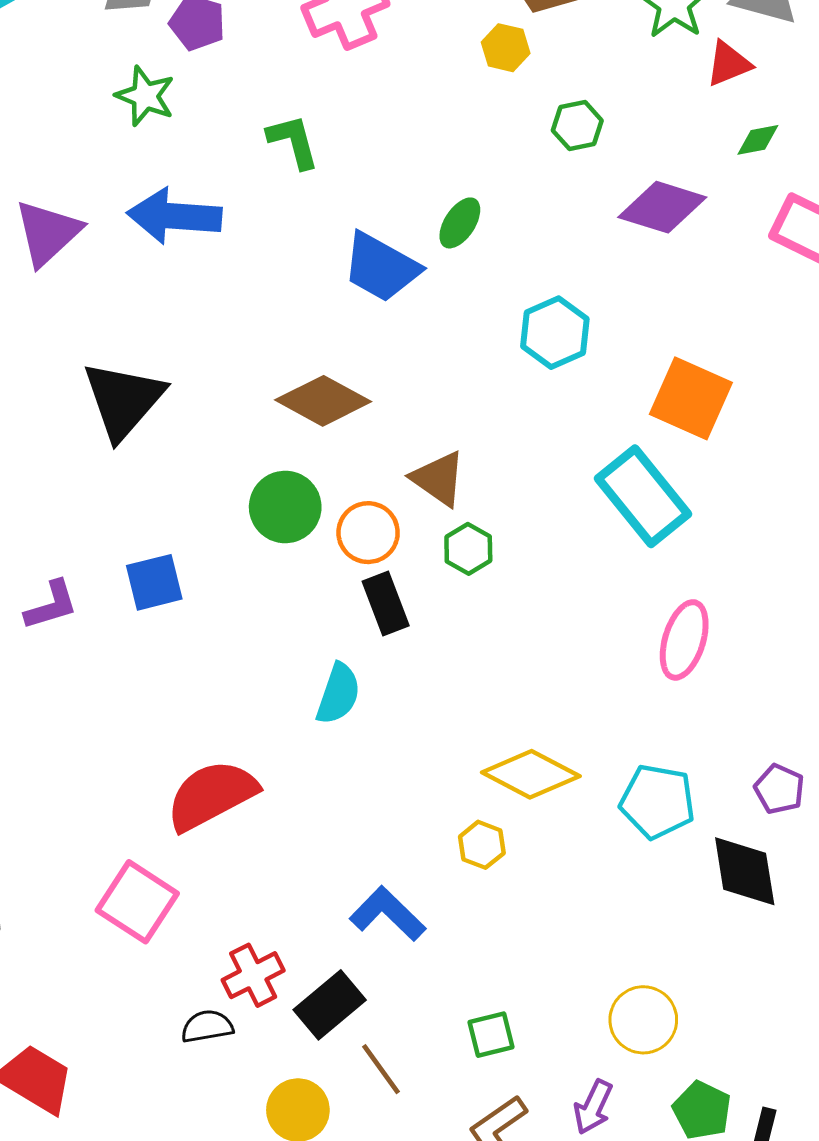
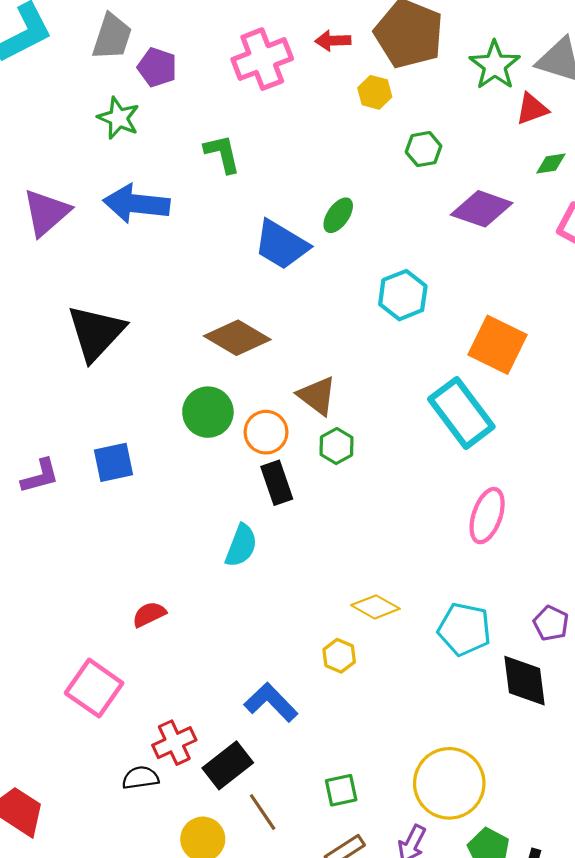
yellow diamond: (531, 774) -> (375, 607), size x0.7
red semicircle: (212, 795) -> (149, 614), size x0.5
yellow circle: (643, 1020) -> (449, 783), size x1.5

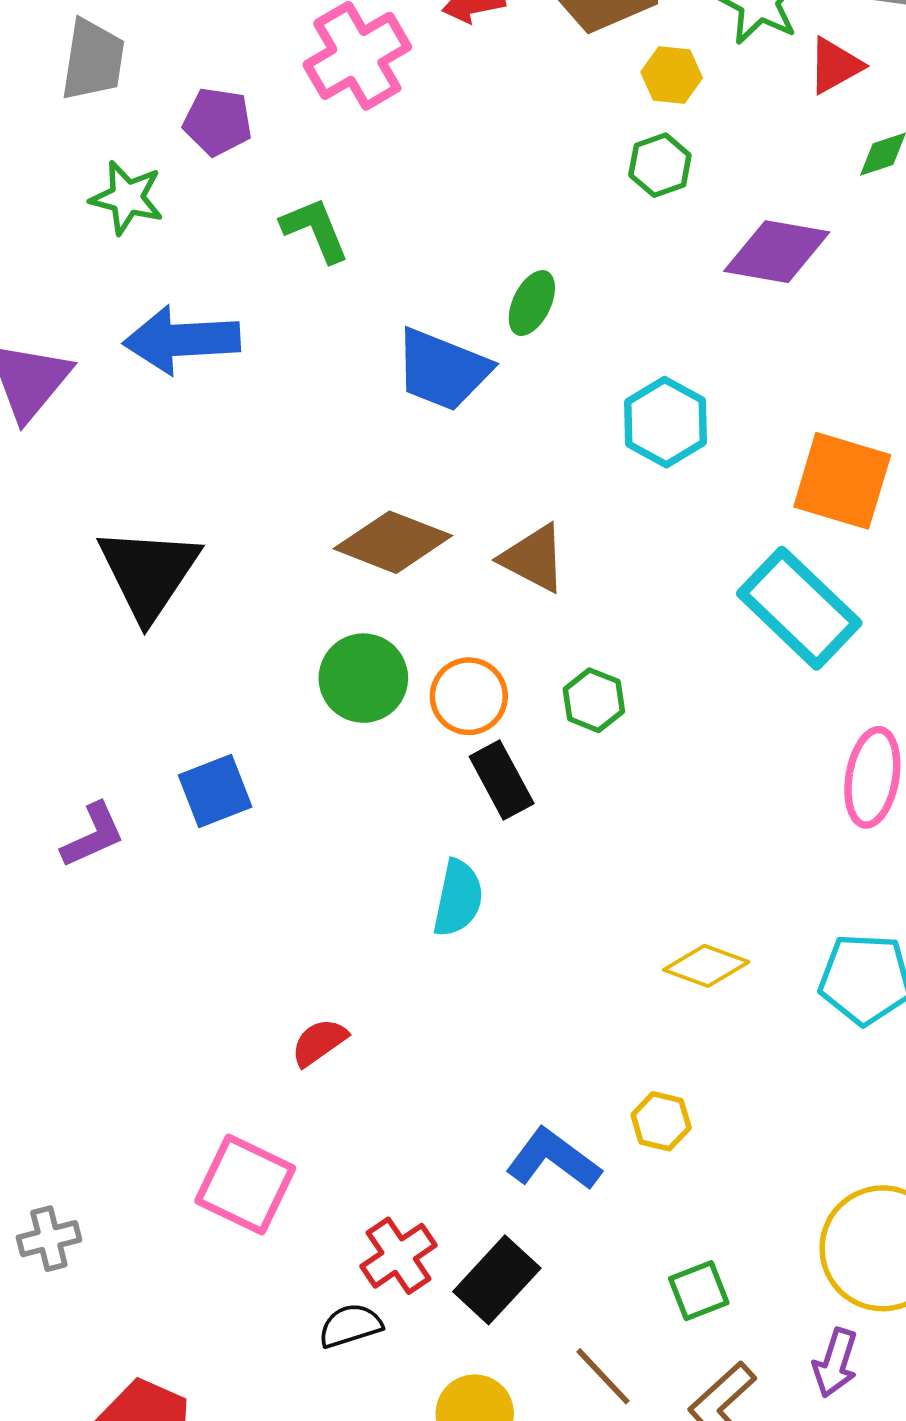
purple pentagon: (157, 67) -> (218, 122), moved
yellow hexagon: (375, 92) -> (672, 75), moved
brown triangle: (317, 396) -> (534, 558), moved
yellow hexagon: (339, 656) -> (661, 1121), moved
brown line: (263, 812) -> (603, 1376), moved

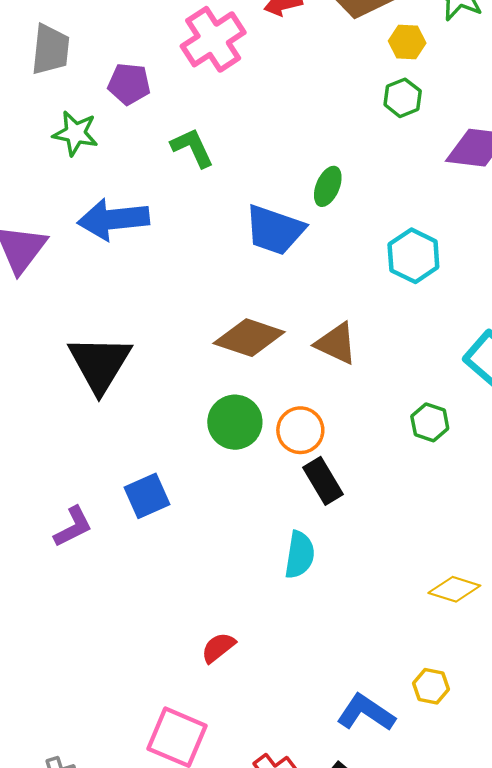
green hexagon: (594, 700) -> (430, 422), moved

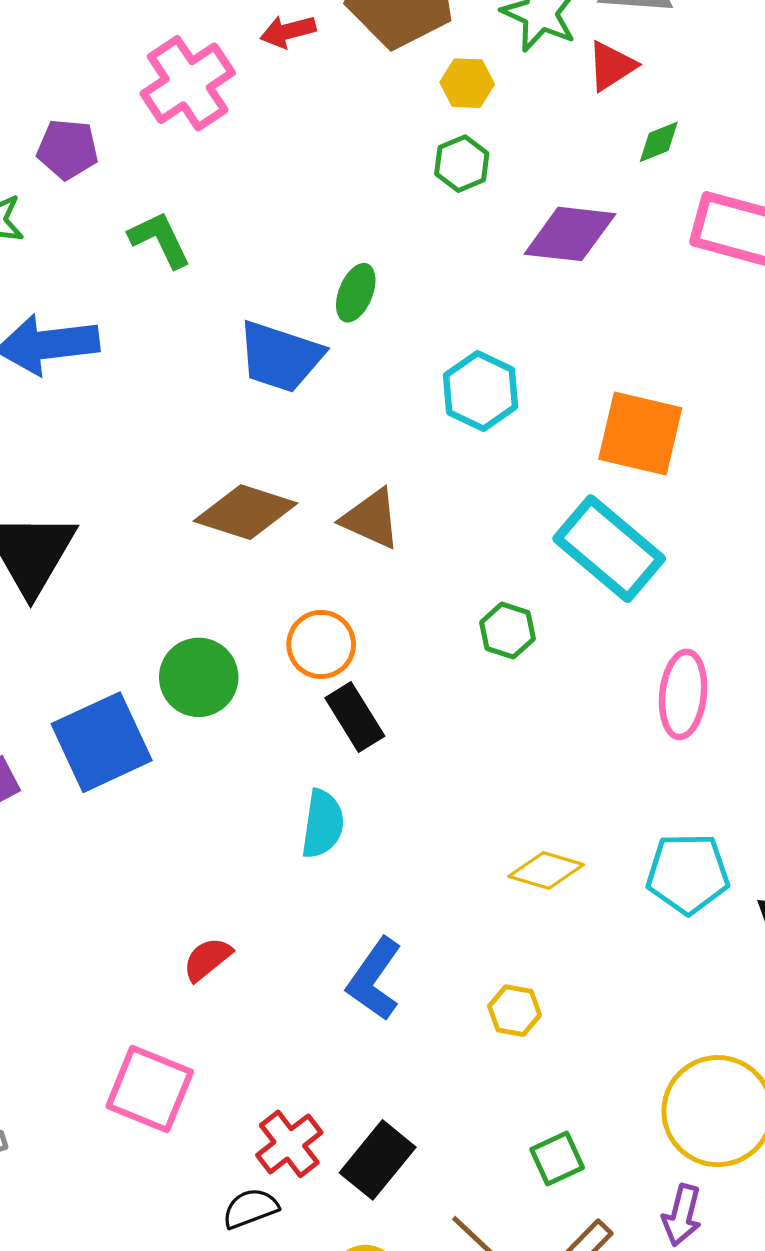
green circle: (235, 422) -> (199, 677), moved
blue square: (147, 496) -> (102, 742), size x1.5
blue L-shape: (366, 713) -> (374, 979), moved, turned -88

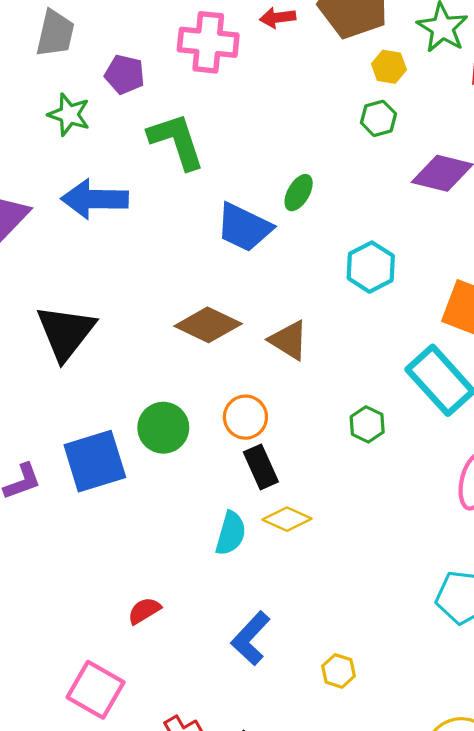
pink cross: (188, 83) -> (208, 42), turned 32
green L-shape: (160, 240) -> (176, 141), size x1.5
yellow diamond: (546, 870) -> (287, 519), moved

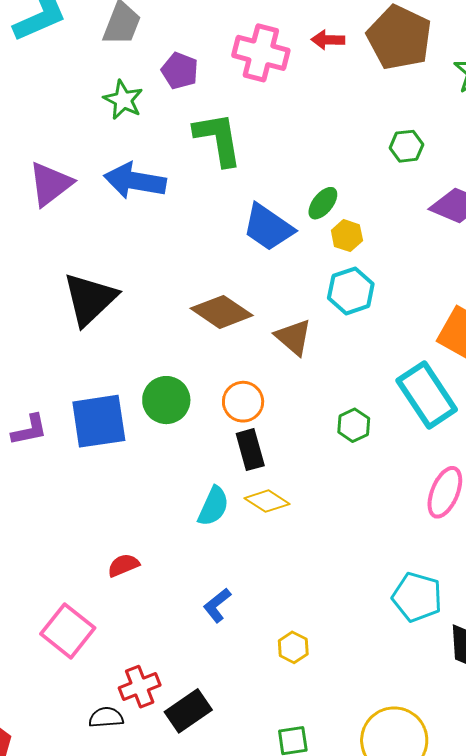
yellow hexagon: (389, 67) -> (347, 236), moved
cyan hexagon: (371, 267) -> (351, 291), moved
blue L-shape: (251, 638) -> (217, 605), size x0.7

